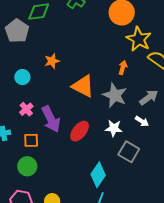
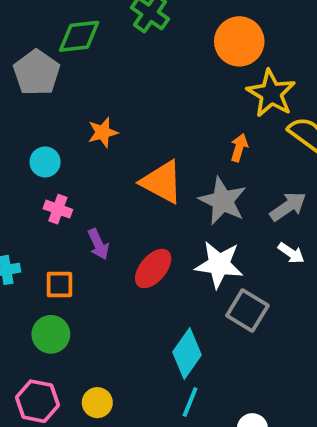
pink cross: (26, 109) -> (58, 209), moved, turned -32
purple arrow: (51, 119) -> (98, 244), size x0.6
white arrow: (142, 121) -> (291, 253), moved
white star: (114, 128) -> (219, 264), size x1.4

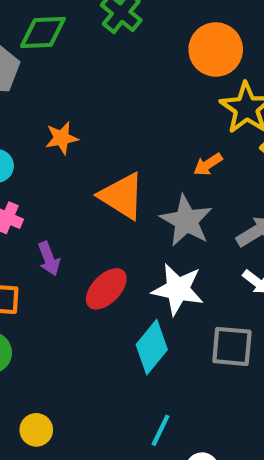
orange arrow: (239, 148) -> (208, 164), turned -144
gray square: (247, 311) -> (232, 346), moved, turned -30
cyan diamond: (187, 354) -> (152, 347), moved
cyan line: (190, 402) -> (161, 430), moved

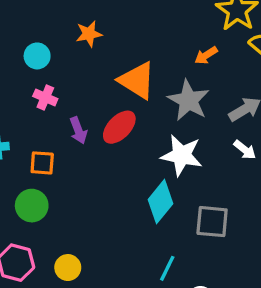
red ellipse: (106, 289) -> (119, 127), moved
gray square: (232, 346) -> (212, 222), moved

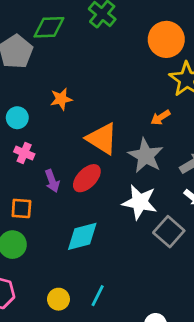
cyan diamond: (161, 202) -> (82, 236), moved, turned 36
gray square: (212, 222) -> (169, 232), moved, turned 36
yellow circle: (68, 268) -> (58, 299), moved
cyan line: (167, 268) -> (98, 296), moved

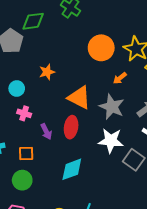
orange circle: (166, 39) -> (101, 48), moved
red ellipse: (87, 178) -> (71, 127), turned -30

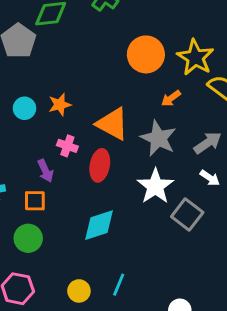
orange star: (47, 72) -> (60, 105), moved
pink cross: (24, 113) -> (67, 146), moved
purple arrow: (46, 132) -> (45, 171), moved
white star: (111, 141) -> (155, 186), turned 30

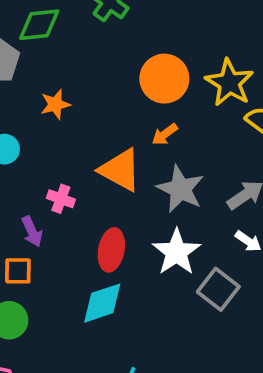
orange arrow: (171, 98) -> (165, 134), moved
orange star: (60, 105) -> (55, 104), moved
red ellipse: (100, 165) -> (111, 250), moved

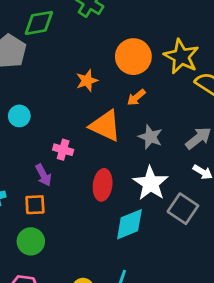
orange star: (55, 104) -> (87, 81), moved
gray star: (180, 189) -> (150, 137), size x0.7
cyan diamond: (102, 303) -> (129, 224), moved

